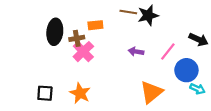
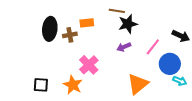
black star: (148, 15) -> (128, 24), moved
pink cross: (83, 52) -> (89, 65), moved
purple arrow: (136, 52) -> (124, 47), turned -32

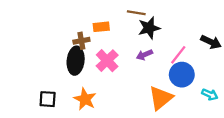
black ellipse: (50, 29) -> (76, 61), moved
blue circle: (170, 64) -> (182, 75), moved
pink cross: (89, 65) -> (107, 61), moved

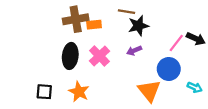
brown cross: (81, 41) -> (76, 19), moved, size x1.6
pink line: (178, 55) -> (176, 43), moved
orange triangle: (161, 98) -> (149, 91), turned -30

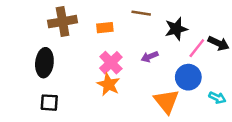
brown cross: (76, 19) -> (63, 22), moved
black star: (138, 26) -> (176, 29), moved
black ellipse: (70, 56) -> (44, 63), moved
orange star: (79, 92) -> (109, 84), moved

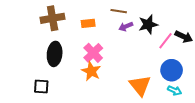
purple arrow: (150, 57) -> (126, 26), moved
black ellipse: (44, 63) -> (55, 54), moved
blue circle: (188, 77) -> (172, 70), moved
cyan arrow: (217, 98) -> (175, 91), moved

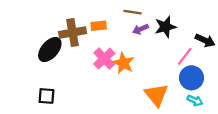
brown cross: (53, 18) -> (73, 33), moved
pink line: (165, 41) -> (185, 56), moved
black ellipse: (55, 54) -> (50, 49), moved, turned 35
orange star: (91, 71) -> (124, 63), moved

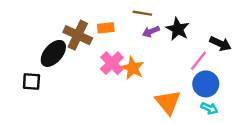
black star: (165, 27) -> (178, 29), turned -30
brown cross: (73, 33) -> (78, 35), turned 35
black square: (46, 96) -> (31, 81), moved

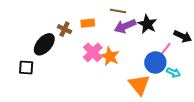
purple arrow: (151, 31) -> (125, 26), size x1.5
brown cross: (78, 35) -> (64, 29), size x0.6
blue circle: (206, 84) -> (155, 62), moved
cyan arrow: (209, 108) -> (174, 73), moved

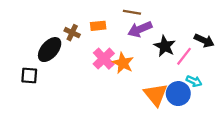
black star: (147, 24) -> (165, 46), moved
blue circle: (155, 62) -> (178, 94), moved

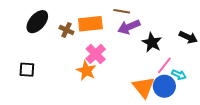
orange rectangle: (98, 26) -> (90, 24), size x1.6
black ellipse: (50, 50) -> (37, 22), moved
pink line: (184, 56) -> (164, 65), moved
orange star: (123, 63) -> (86, 71), moved

